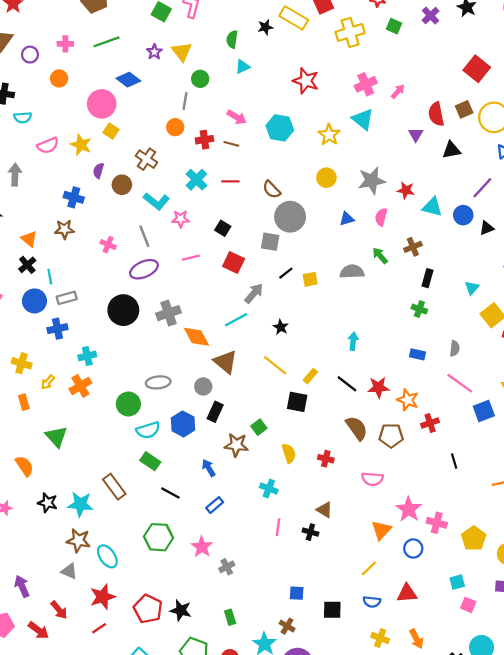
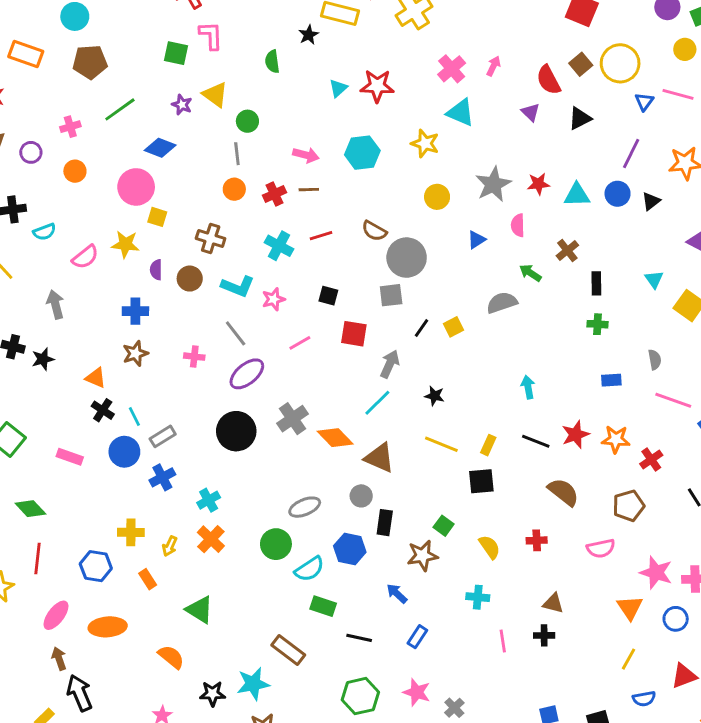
cyan triangle: (243, 67) -> (338, 88), moved
brown pentagon: (391, 436) -> (629, 506), moved

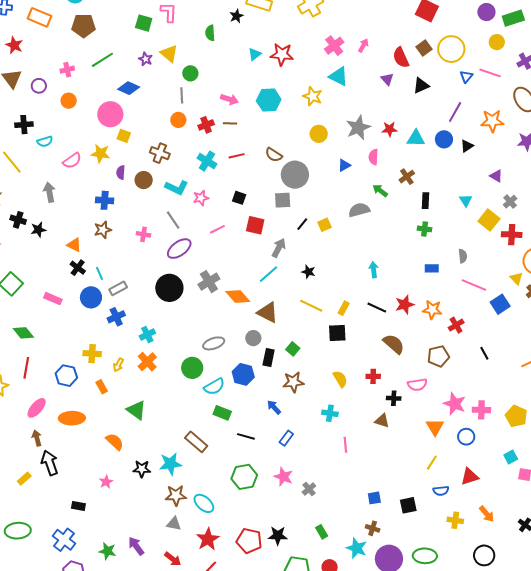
green square: (444, 526) -> (293, 349), moved
black cross: (544, 635) -> (394, 398), moved

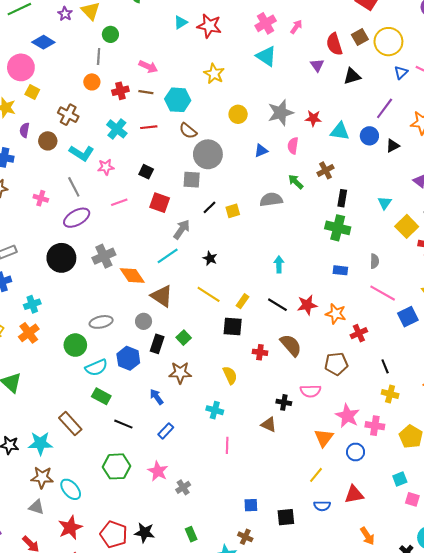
yellow star: (313, 96) -> (214, 74), moved
cyan hexagon: (269, 100) -> (178, 100), moved
green cross: (425, 229) -> (338, 228), size x1.6
red cross: (373, 376) -> (260, 352), moved
yellow cross: (455, 520) -> (390, 394), moved

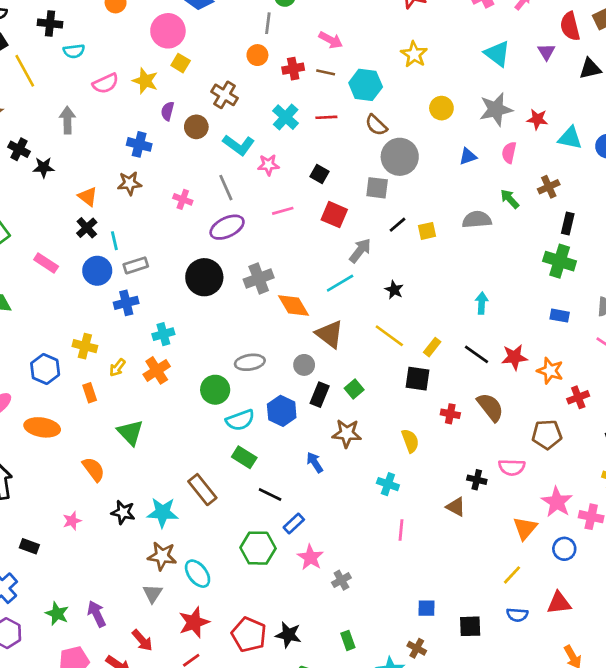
cyan triangle: (266, 56) -> (497, 54), moved
blue rectangle: (166, 431) -> (294, 523), moved
gray triangle: (36, 507) -> (153, 593), turned 42

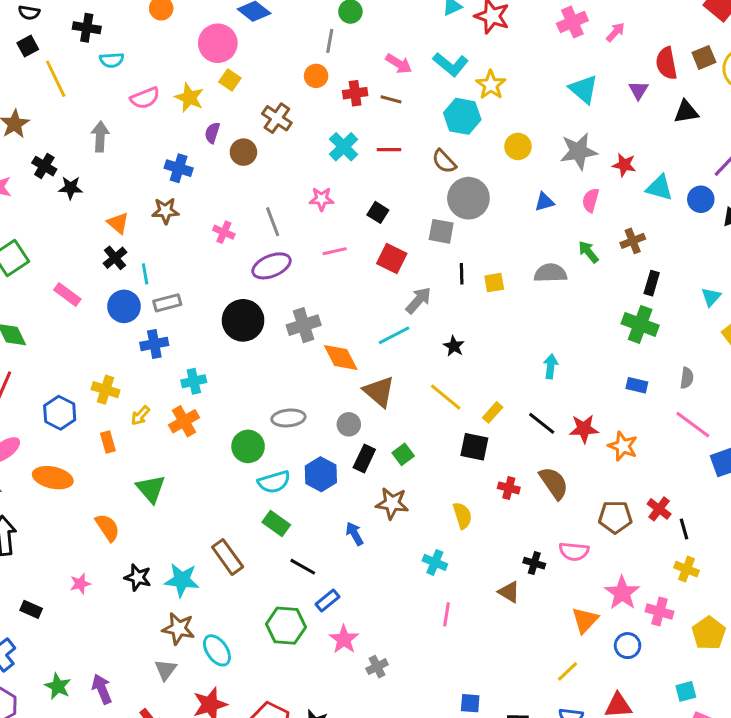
cyan hexagon: (366, 85) -> (462, 116), moved
cyan L-shape: (239, 145) -> (451, 64), moved
black line: (397, 225) -> (462, 274), turned -54
red cross: (578, 397) -> (659, 509), moved, turned -35

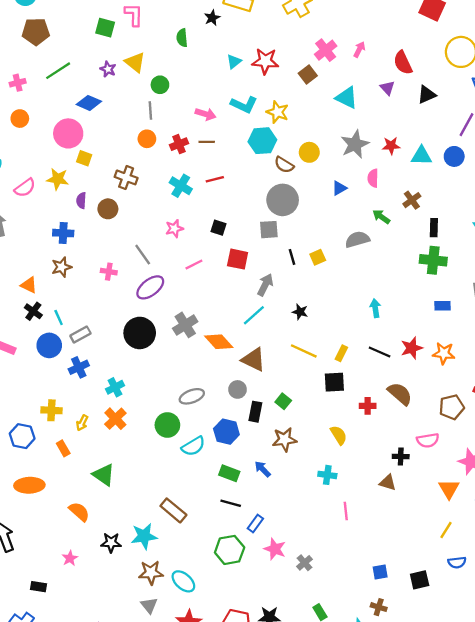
brown square: (704, 57) -> (308, 75), moved
brown semicircle: (444, 161) -> (284, 165), moved
green rectangle: (276, 523) -> (229, 473), moved

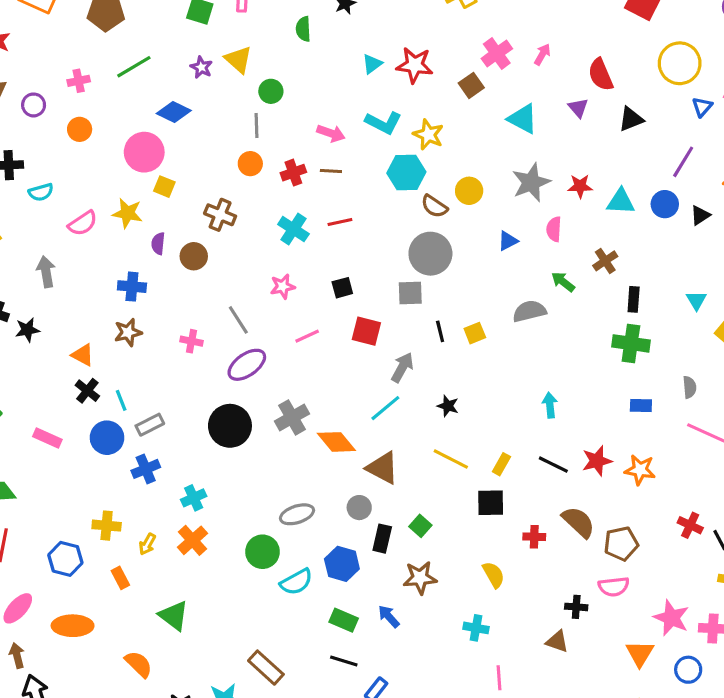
black square: (219, 228) -> (342, 288), turned -35
brown pentagon: (452, 407) -> (621, 544), moved

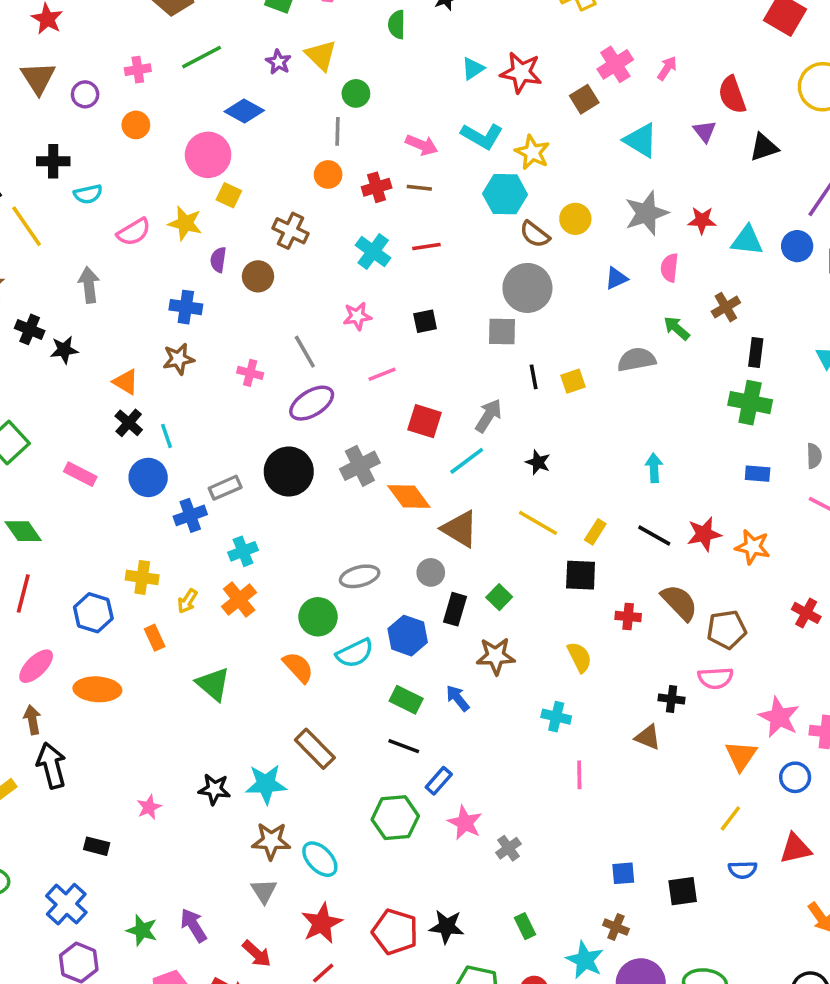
red square: (366, 331) -> (424, 421), moved
gray rectangle: (150, 425) -> (225, 488), moved
orange semicircle: (139, 664) -> (298, 667), moved

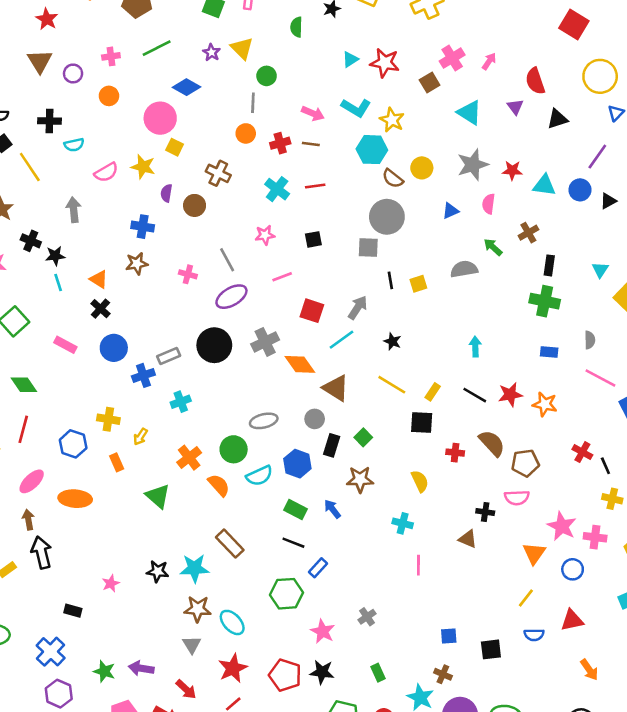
cyan line: (166, 436) -> (58, 282), moved
orange cross: (239, 600) -> (189, 458), moved
pink star: (465, 823) -> (323, 631), moved
purple arrow: (193, 925) -> (141, 668), turned -50

